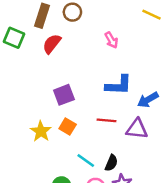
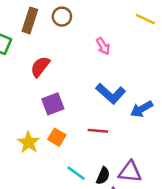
red semicircle: (52, 44) -> (40, 67), moved
blue L-shape: (119, 85) -> (111, 94), turned 40
purple triangle: (137, 129) -> (130, 172), moved

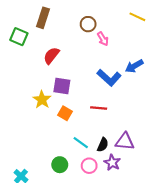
brown circle: (62, 17) -> (88, 24), moved
purple square: (53, 104) -> (62, 86), turned 30
blue arrow: (142, 109) -> (134, 66), moved
yellow star: (29, 142) -> (42, 100), moved

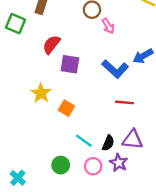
purple square: (62, 86) -> (70, 64), moved
red line: (99, 108) -> (124, 102), moved

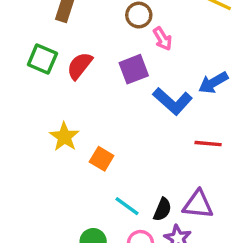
green square: (15, 24) -> (42, 59), moved
purple square: (70, 64) -> (134, 69), moved, turned -30
red line: (124, 102) -> (208, 144), moved

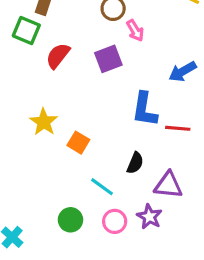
green square: (42, 59) -> (26, 31), moved
blue L-shape: (173, 101) -> (145, 109), moved, turned 57
black semicircle: (162, 209) -> (135, 163), moved

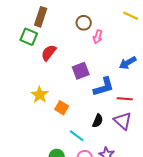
pink arrow: (135, 31) -> (98, 37), turned 48
purple square: (108, 59) -> (81, 71), moved
blue L-shape: (145, 109) -> (104, 87), turned -115
purple triangle: (168, 185) -> (123, 121), moved, turned 36

